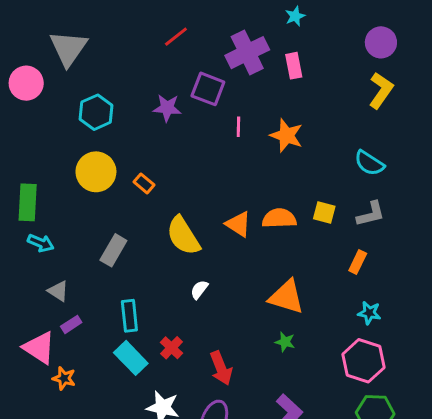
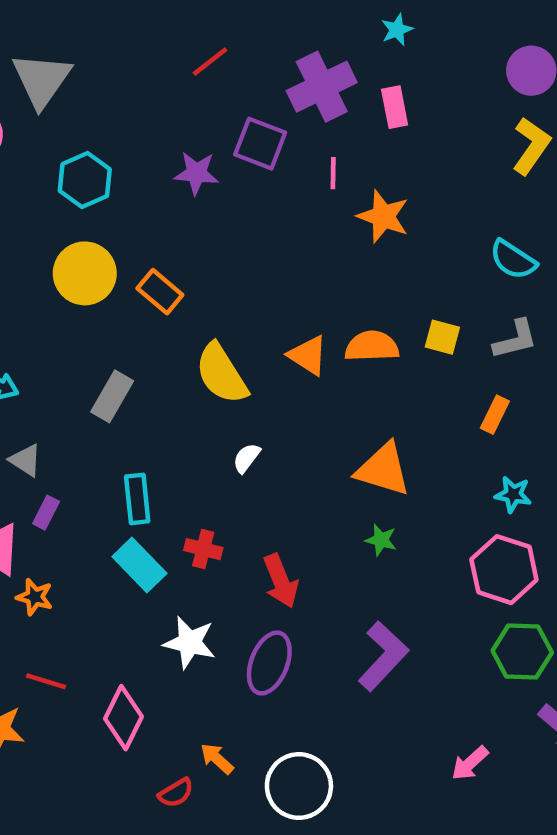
pink line: (238, 127) -> (333, 173), moved
orange rectangle: (144, 183) -> (160, 292), size x1.4
purple rectangle: (71, 324) -> (46, 513), turned -30
red cross: (172, 348) -> (203, 549), turned -30

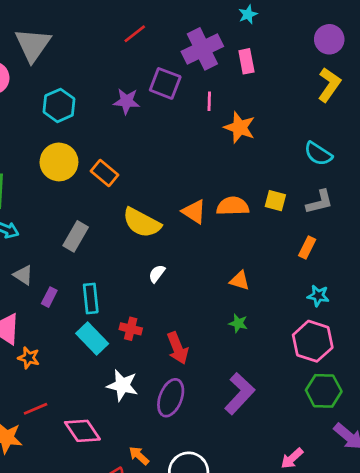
yellow semicircle: (221, 374) -> (142, 223), turned -30
orange triangle: (383, 469) -> (240, 281), size x0.6
purple rectangle: (46, 513) -> (49, 297), moved
red line: (46, 681) -> (36, 409), turned -40
pink diamond: (123, 718) -> (82, 431), turned -60

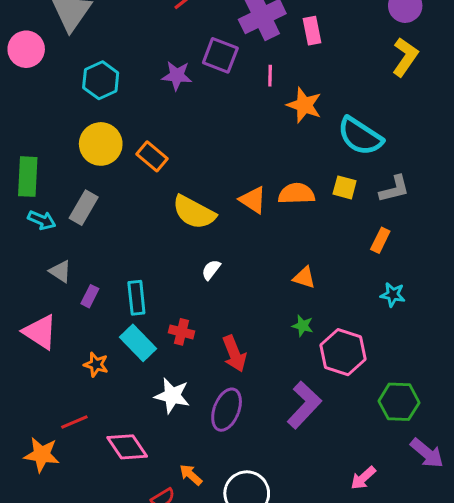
cyan semicircle: (318, 154) -> (360, 136), moved, size x1.4
gray rectangle: (76, 236) -> (84, 208), moved
pink hexagon: (313, 341) -> (343, 352), moved
orange star: (29, 358) -> (96, 365), moved

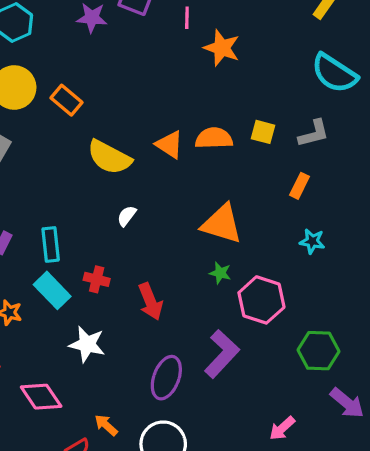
cyan semicircle: (360, 136) -> (334, 73), moved
orange triangle: (304, 278) -> (222, 224), size x1.8
purple ellipse: (227, 410) -> (166, 378), moved

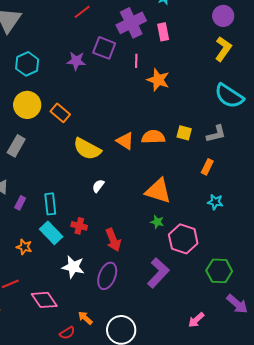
purple ellipse: (166, 378) -> (107, 276), moved

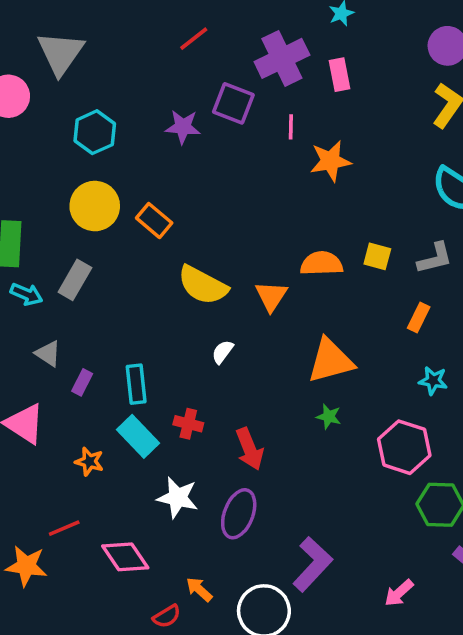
orange star: (158, 80) -> (331, 161), turned -30
orange triangle: (125, 141) -> (271, 296), moved, turned 30
orange triangle: (158, 191) -> (331, 361), turned -32
pink hexagon: (183, 239) -> (404, 447), moved
purple L-shape: (158, 273) -> (313, 564), moved

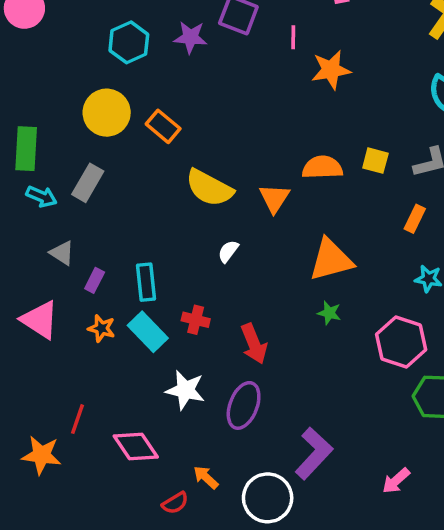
cyan hexagon: (95, 132) -> (129, 42), moved
orange star: (89, 462) -> (101, 328), moved
red line: (64, 528) -> (77, 419), turned -48

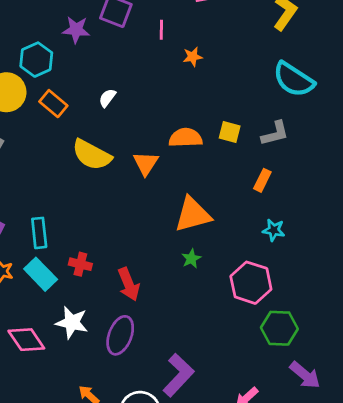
cyan hexagon: (129, 42) -> (36, 60), moved
orange star: (331, 70) -> (193, 57), size x0.6
white semicircle: (228, 251) -> (107, 98), moved
green star: (329, 313) -> (191, 259), turned 30
pink diamond: (136, 447) -> (26, 340), moved

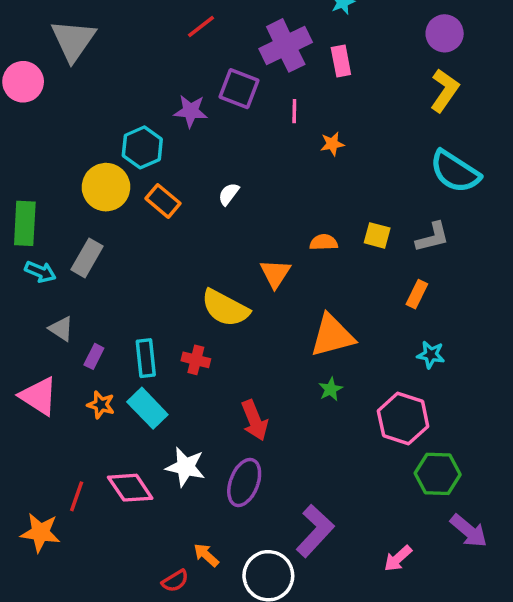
orange semicircle: (186, 138) -> (324, 242), size x0.7
yellow semicircle: (92, 155) -> (225, 308), moved
red cross: (80, 264) -> (196, 360), moved

